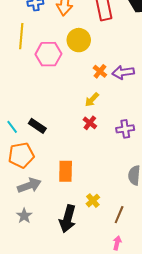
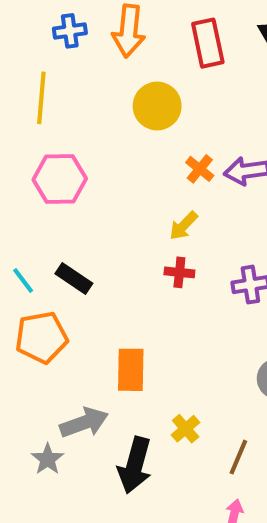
pink hexagon: (48, 54) -> (60, 179), moved
red cross: (90, 123) -> (179, 272), turned -32
gray arrow: (29, 185) -> (84, 423), moved

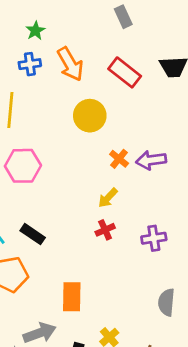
orange arrow: (129, 31) -> (70, 64), turned -36
red rectangle: (208, 43) -> (125, 72), turned -40
red cross: (179, 272) -> (105, 230), turned -30

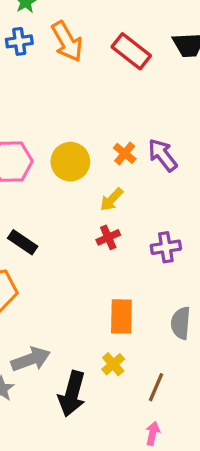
yellow circle: (90, 116) -> (70, 162), moved
purple arrow: (151, 160) -> (163, 155), turned 60
orange rectangle: (72, 297) -> (121, 316), moved

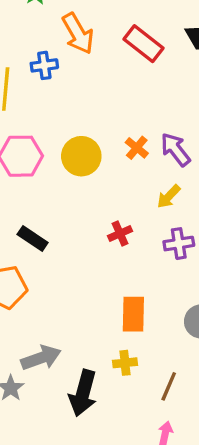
blue cross: (19, 41) -> (44, 65), moved
yellow arrow: (112, 199) -> (169, 197), moved
yellow cross: (113, 364) -> (125, 363), turned 35

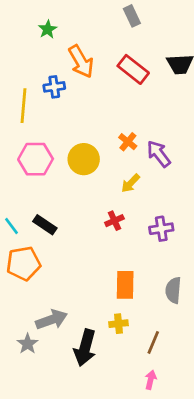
orange cross: (137, 148) -> (128, 142), moved
yellow arrow: (169, 197) -> (131, 183), moved

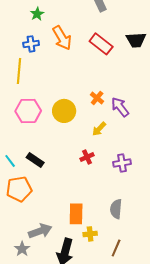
blue cross: (54, 87) -> (31, 44), moved
orange rectangle: (125, 285) -> (76, 214), moved
gray semicircle: (173, 290) -> (116, 209), moved

